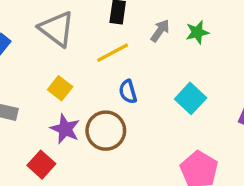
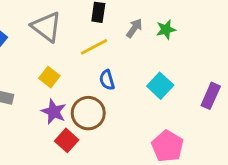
red square: (41, 165) -> (67, 140), moved

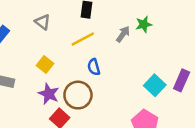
gray triangle: (46, 27) -> (43, 22), size x0.6
gray arrow: (134, 28) -> (123, 34), moved
cyan square: (160, 86) -> (155, 85), moved

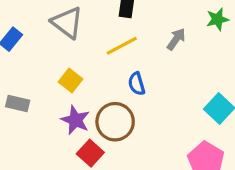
gray triangle: (43, 22) -> (67, 23), size x1.5
green star: (144, 24) -> (218, 19), moved

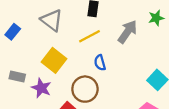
gray arrow: (176, 39) -> (127, 32), size x1.5
yellow square: (70, 80) -> (54, 60), size x1.5
purple star: (75, 120) -> (41, 88), moved

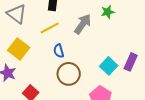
brown circle: (85, 89) -> (69, 74), moved

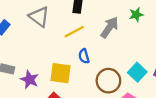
yellow square: (19, 49) -> (60, 73), moved, turned -30
brown circle: (69, 74) -> (108, 81), moved

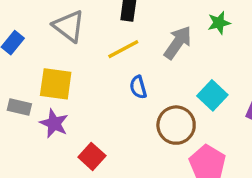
cyan square: (137, 72) -> (212, 95), moved
yellow square: (60, 73) -> (56, 84), moved

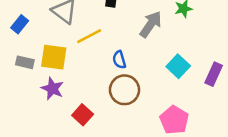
yellow line: (123, 49) -> (89, 36), moved
gray rectangle: (19, 107) -> (25, 62), moved
brown circle: (176, 125) -> (124, 90), moved

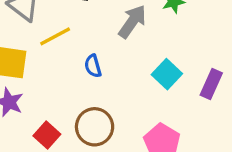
brown circle: (124, 90) -> (95, 127), moved

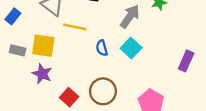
yellow line: (55, 36) -> (75, 27), turned 40
cyan square: (167, 74) -> (131, 48), moved

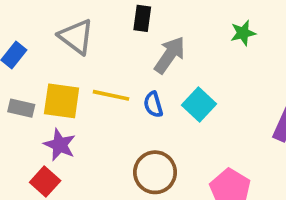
gray arrow: (130, 16) -> (170, 55), moved
yellow line: (75, 27) -> (111, 95), moved
red square: (69, 97) -> (45, 181), moved

